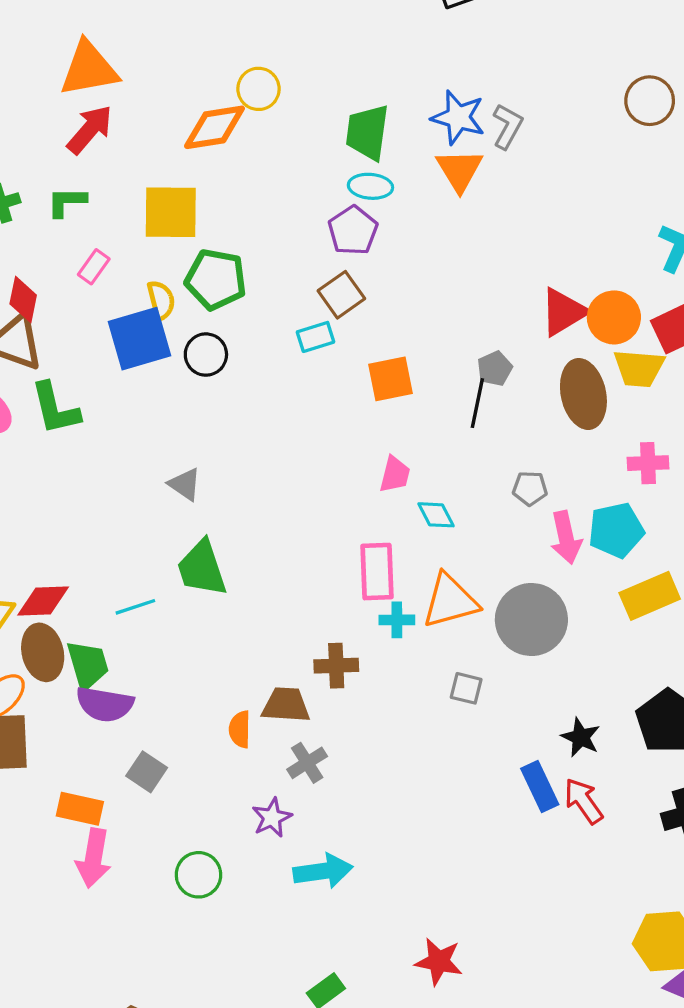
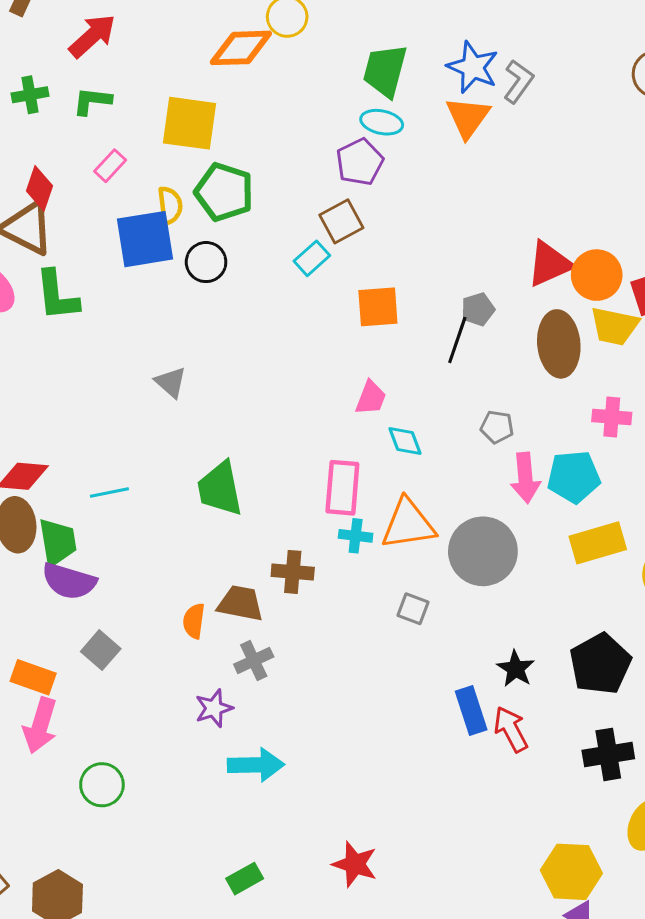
red arrow: (90, 130) -> (92, 36), moved
cyan rectangle: (316, 337) -> (312, 258), turned -32
green trapezoid: (202, 568) -> (220, 489), moved
green circle: (198, 875) -> (102, 785), moved

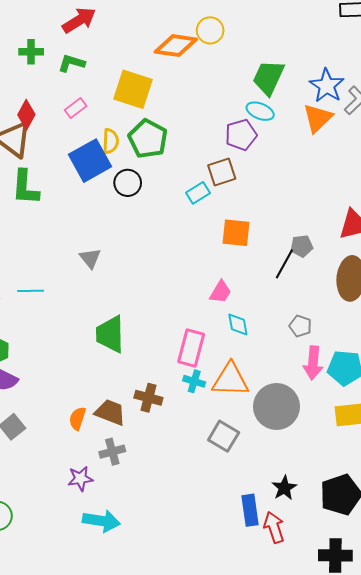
blue square: (145, 239) -> (90, 161), turned -30
cyan line: (109, 493) -> (31, 291), moved
gray square: (413, 609) -> (224, 436), size x1.4

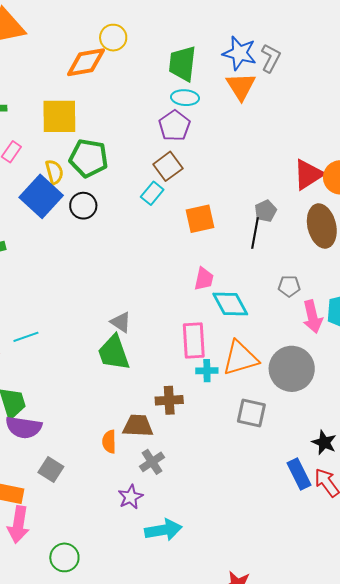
gray triangle: (90, 258) -> (121, 322), moved
cyan diamond: (238, 324) -> (230, 304), size x1.5

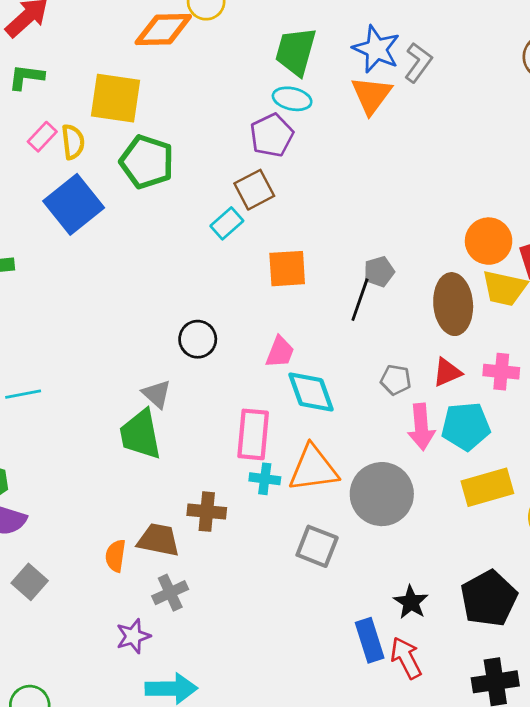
yellow semicircle: (54, 172) -> (73, 142), moved
red triangle: (308, 175) -> (447, 372), moved, size x0.7
black circle: (83, 206) -> (198, 339), moved

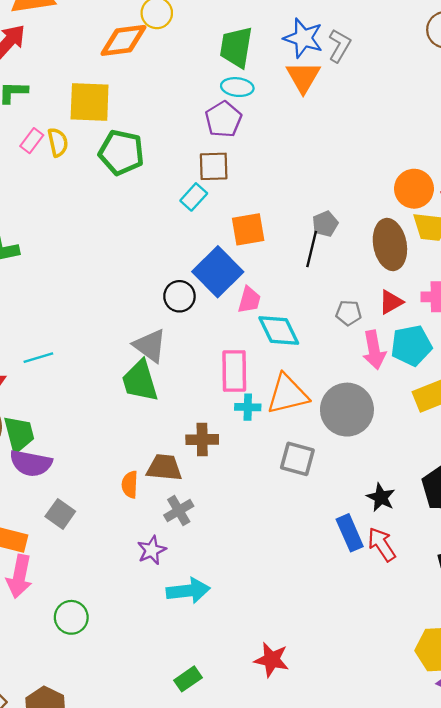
brown square: (254, 190) -> (214, 166), turned 32
blue square: (74, 204) -> (218, 272), moved
gray triangle: (157, 394) -> (150, 346), size x1.4

